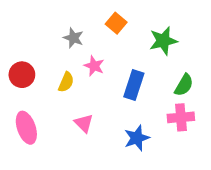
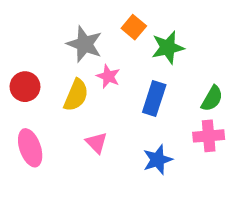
gray star: (73, 38) -> (85, 44), size x1.5
green star: (163, 41) -> (168, 47), moved
yellow semicircle: (66, 82) -> (76, 95), size x1.4

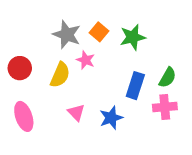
orange square: (134, 27) -> (99, 32), moved
blue rectangle: (154, 98) -> (135, 86), moved
blue star: (158, 160) -> (111, 118), moved

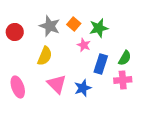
pink star: (86, 60) -> (84, 45), moved
red circle: (20, 68) -> (15, 32), moved
pink triangle: (76, 112) -> (57, 84), size x1.5

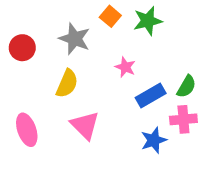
orange square: (74, 24) -> (110, 16), moved
green star: (99, 28) -> (148, 21), moved
blue rectangle: (101, 64) -> (151, 95), turned 42
blue star: (83, 88) -> (154, 140), moved

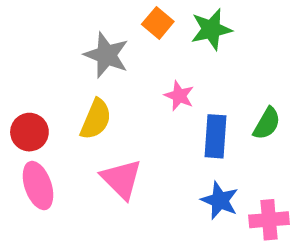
red circle: (22, 48) -> (29, 132), moved
blue rectangle: (151, 95) -> (216, 136), turned -56
pink cross: (183, 119) -> (269, 220), moved
blue star: (154, 140) -> (220, 200), turned -30

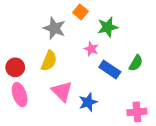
green star: (211, 29) -> (108, 27), moved
blue rectangle: (216, 136) -> (110, 70), turned -60
blue star: (220, 200) -> (88, 102), moved, turned 30

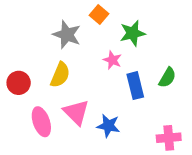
blue rectangle: (110, 70) -> (135, 86), turned 42
pink ellipse: (20, 95) -> (41, 122), moved
blue star: (88, 102) -> (108, 126), turned 30

